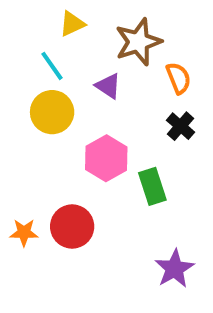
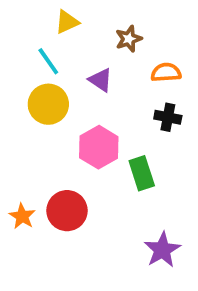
brown star: (138, 42) -> (129, 39), size x0.6
orange semicircle: (178, 78) -> (166, 72), turned -72
black cross: (180, 126) -> (168, 117), turned -30
orange star: (24, 233) -> (22, 216), turned 30

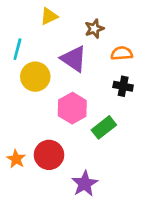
cyan line: (48, 61) -> (17, 49), moved, turned 50
purple triangle: (101, 80) -> (74, 59), size x1.5
green rectangle: (142, 173) -> (104, 127), turned 70
purple star: (162, 250) -> (85, 184), moved

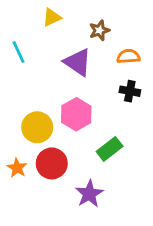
cyan line: (17, 49) -> (18, 52), turned -40
yellow circle: (35, 77) -> (37, 127), moved
green rectangle: (104, 127) -> (110, 149), moved

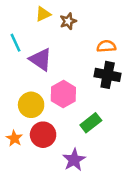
brown star: (99, 30) -> (68, 21), moved
purple triangle: (78, 62) -> (41, 59), moved
black cross: (130, 91) -> (108, 75), size x1.5

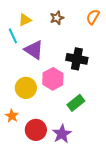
yellow triangle: (43, 14) -> (25, 20), moved
orange semicircle: (106, 46) -> (93, 17), moved, turned -56
black cross: (108, 75) -> (77, 59), moved
red circle: (43, 135) -> (36, 130), moved

